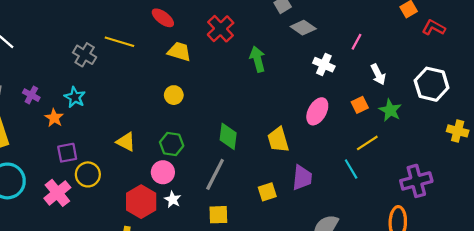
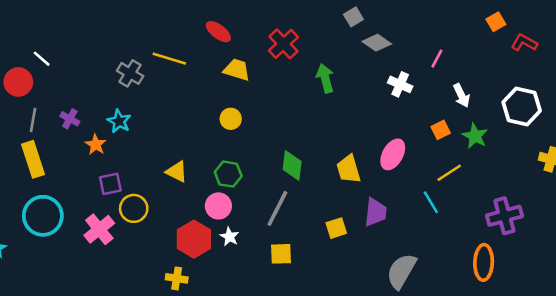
pink ellipse: (317, 111) -> (393, 154), moved

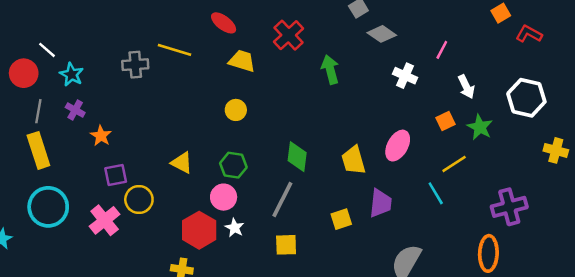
gray cross: (130, 73) -> (135, 65), turned -35
cyan star: (119, 121) -> (71, 74), moved

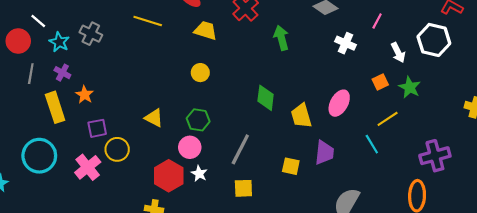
gray cross: (135, 65) -> (91, 34), moved, turned 30
white hexagon: (526, 98) -> (434, 40), moved
yellow rectangle: (38, 150) -> (55, 107), moved
green diamond: (297, 157) -> (266, 98), moved
yellow square: (341, 219) -> (291, 166), turned 30

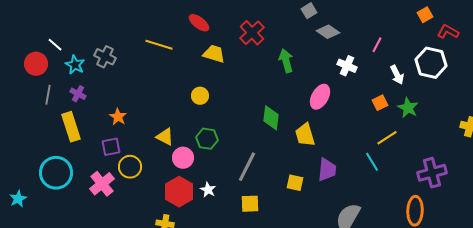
yellow circle: (200, 73) -> (200, 96), moved
orange star: (85, 95) -> (118, 117), moved
pink ellipse: (339, 103) -> (320, 97), moved
pink circle: (190, 147) -> (183, 158), moved

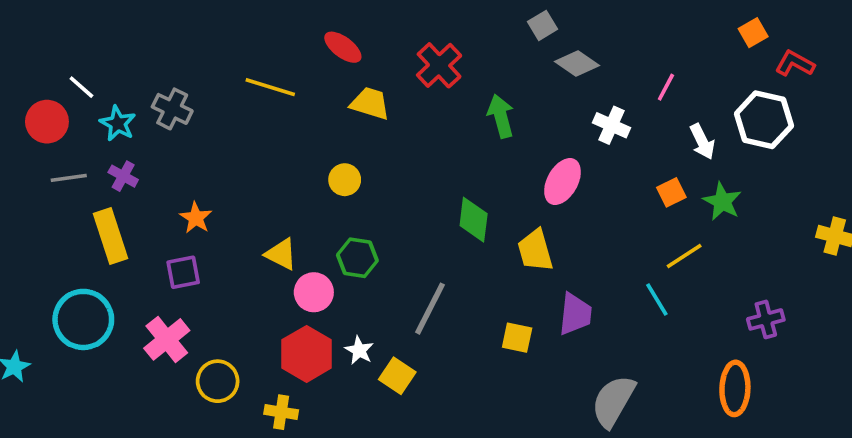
gray line: (48, 95) -> (69, 178), turned 72
yellow circle: (130, 167) -> (218, 381), moved
purple cross: (432, 173) -> (766, 319), size x0.7
yellow square: (250, 204) -> (397, 376), moved, turned 36

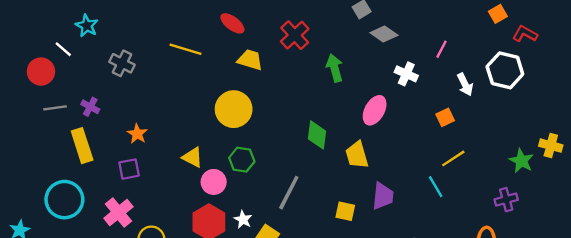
cyan star: (118, 123) -> (87, 26), moved
yellow circle: (345, 180) -> (234, 109), size x1.8
green star: (722, 201) -> (521, 161), moved

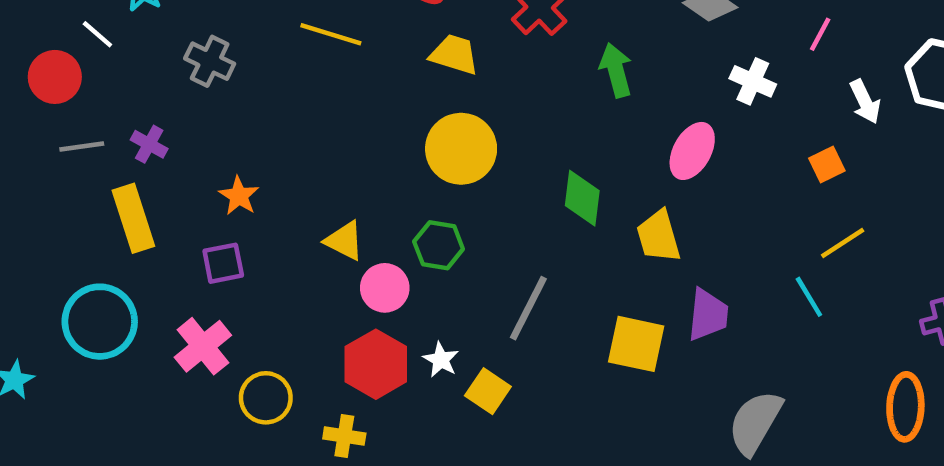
yellow circle: (234, 109) -> (461, 149), moved
yellow square: (345, 211) -> (636, 344), size x1.5

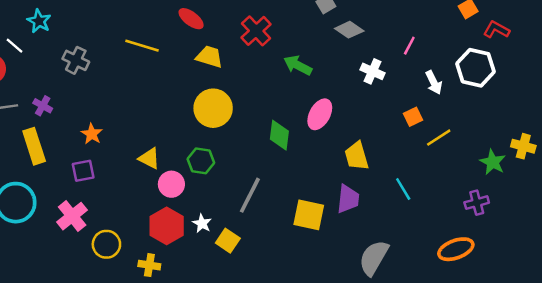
green arrow: (616, 70) -> (298, 65), turned -48
pink ellipse: (692, 151) -> (320, 114), moved
yellow trapezoid: (659, 236) -> (357, 156), moved
yellow line: (843, 243) -> (439, 138), moved
orange ellipse: (905, 407) -> (456, 249), turned 68

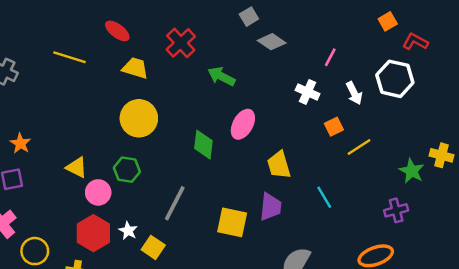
white cross: (372, 71) -> (308, 92), moved

